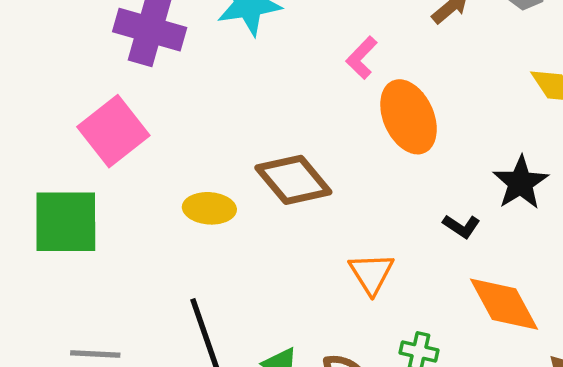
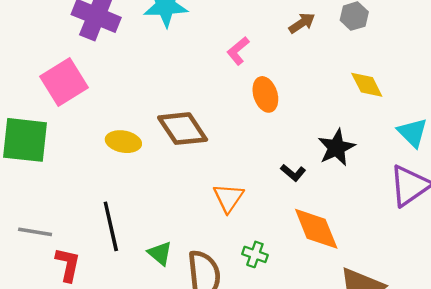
orange ellipse: (409, 117) -> (265, 94), size x0.7

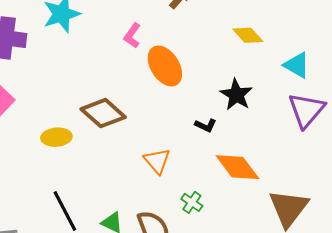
orange ellipse: (265, 94) -> (165, 66), size x1.4
green cross: (255, 254) -> (192, 202), turned 30

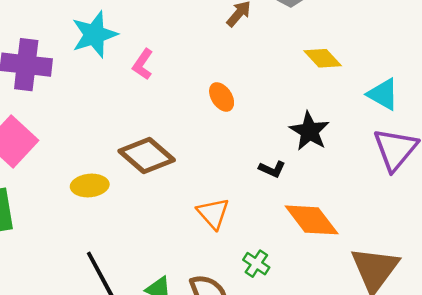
pink L-shape: (132, 35) -> (143, 64), moved
orange ellipse: (165, 66) -> (222, 97), size x0.6

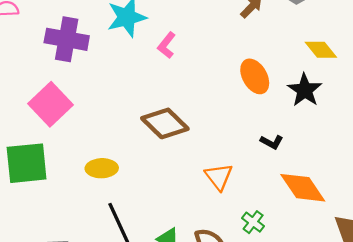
orange ellipse: (222, 97) -> (255, 76), moved, size x1.4
black star: (309, 131) -> (305, 90), moved
yellow ellipse: (90, 186) -> (102, 168), moved

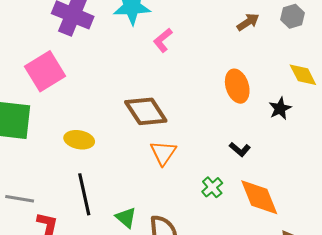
black star: (305, 90) -> (280, 108), size x0.7
orange triangle: (219, 177) -> (163, 153), moved
green cross: (253, 222) -> (212, 187), moved

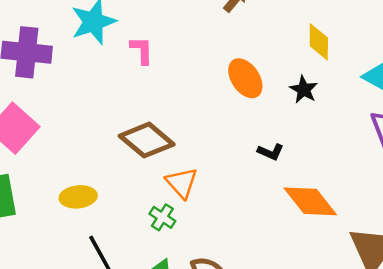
pink L-shape: (163, 40) -> (142, 50), turned 145
yellow diamond: (303, 75) -> (319, 42), turned 44
green cross: (212, 187) -> (162, 217), moved

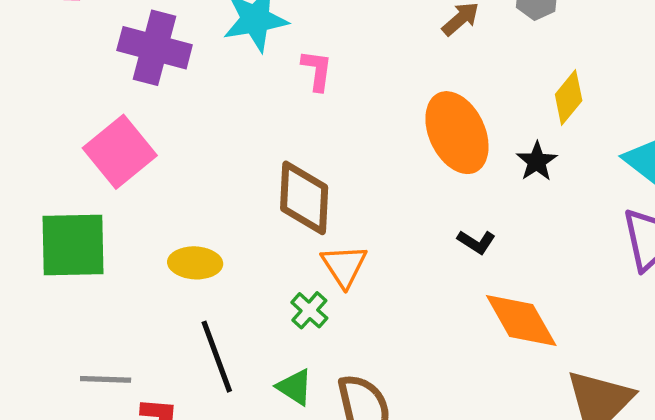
yellow diamond: (319, 42) -> (569, 98), turned 30
orange ellipse: (245, 78) -> (457, 133), size x1.4
brown diamond: (147, 140) -> (304, 198), turned 44

